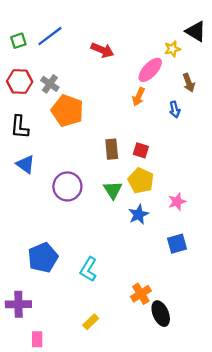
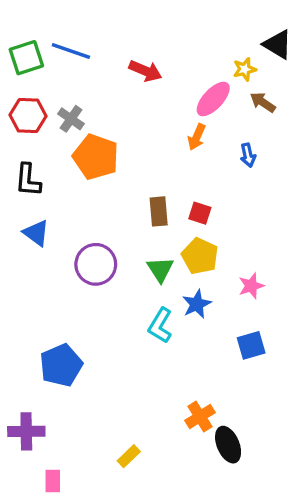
blue line: (50, 36) -> (71, 51), turned 56
green square: (18, 41) -> (26, 58), size x1.5
brown arrow: (189, 83) -> (263, 102), moved, turned 144
cyan L-shape: (88, 269) -> (160, 326), moved

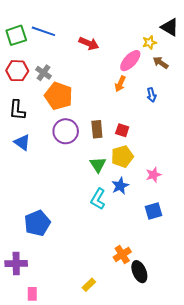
yellow pentagon: (200, 256) -> (122, 157), turned 30
purple circle: (96, 264) -> (66, 131), moved
yellow rectangle: (129, 456) -> (89, 285), moved

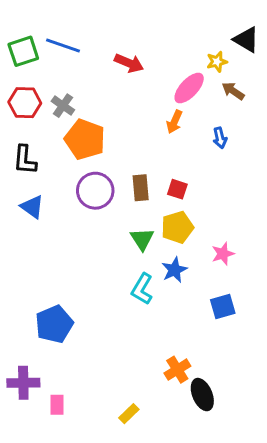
pink rectangle: (32, 294) -> (57, 405), moved

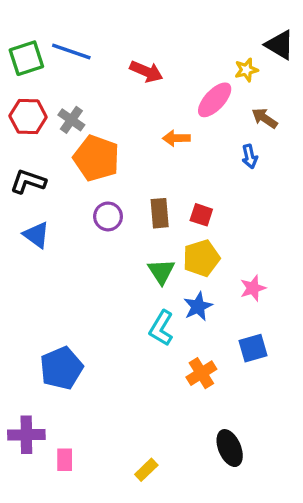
brown arrow: (233, 91) -> (265, 118), moved
orange arrow: (174, 122) -> (176, 138), moved, turned 65
black L-shape: (25, 160) -> (28, 181), turned 104
purple circle: (95, 191) -> (108, 216), size x0.7
orange cross: (177, 370) -> (201, 373), moved

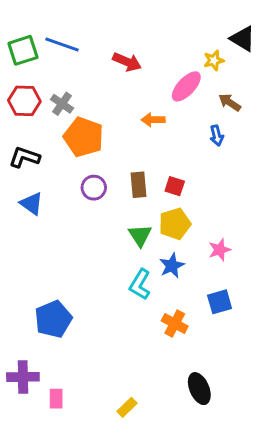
orange cross: (201, 373) -> (175, 323), turned -30

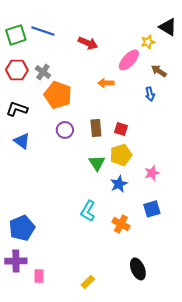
cyan L-shape: (140, 284) -> (88, 211), moved
blue pentagon: (53, 319) -> (22, 228), moved

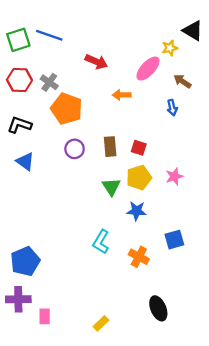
red arrow: (88, 43) -> (96, 62), moved
pink star: (152, 173) -> (174, 176), moved
blue star: (119, 184) -> (137, 211), turned 30

